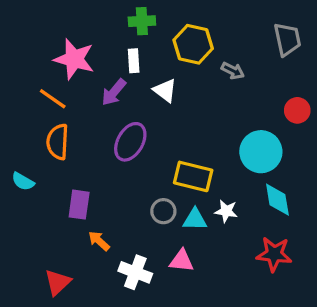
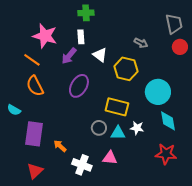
yellow hexagon: (193, 44) -> (126, 69), moved
red circle: (297, 110) -> (180, 47), moved
orange semicircle: (58, 142) -> (35, 86), turned -30
purple rectangle: (79, 205) -> (34, 134), moved, size x1.4

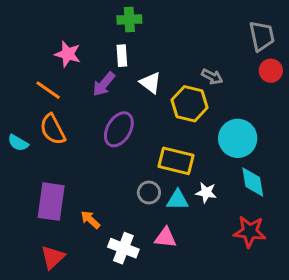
pink star: (45, 36) -> (68, 54), size x0.7
gray arrow: (141, 43) -> (212, 77), moved
cyan semicircle: (14, 110) -> (18, 143), moved

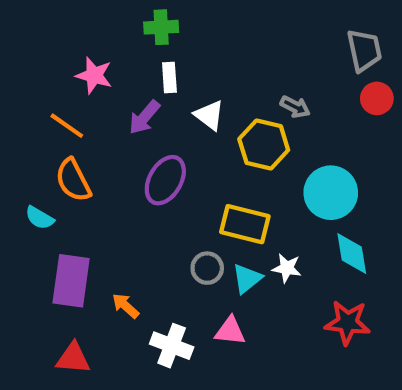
green cross: (129, 19) -> (161, 27), moved
cyan semicircle: (18, 143) -> (40, 218), moved
cyan triangle: (178, 200) -> (247, 279), turned -40
red triangle: (53, 257) -> (73, 358), turned 48

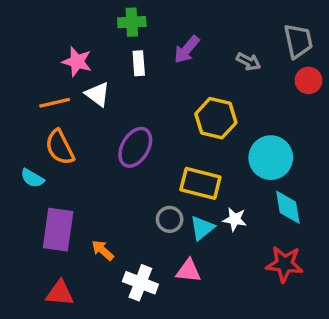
gray arrow: (295, 107) -> (248, 62), moved
white triangle: (209, 115) -> (98, 94), moved
purple arrow: (144, 117) -> (187, 50), moved
orange line: (67, 126) -> (55, 103), turned -48

